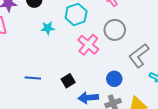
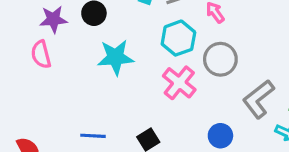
cyan hexagon: (76, 14) -> (178, 38), moved
cyan star: (48, 28) -> (116, 57), size x1.6

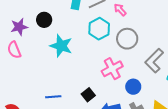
cyan star: (116, 57) -> (61, 46), turned 30
pink cross: (179, 83) -> (112, 69), moved, turned 30

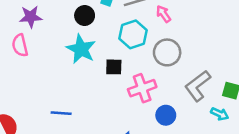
black circle: (44, 20) -> (85, 16), moved
black square: (88, 95) -> (114, 67), moved, turned 32

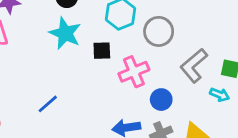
blue line: (61, 113) -> (48, 104), turned -42

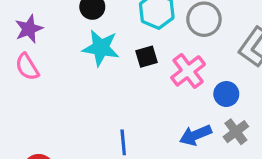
blue line: (48, 104) -> (123, 142), moved, turned -40

